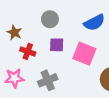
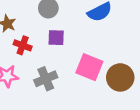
pink square: (84, 54) -> (89, 67), moved

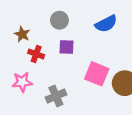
gray cross: (46, 79) -> (56, 96), moved

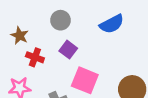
purple square: (66, 47) -> (68, 50), turned 35
pink square: (97, 74) -> (85, 80), moved

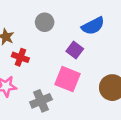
purple square: (68, 50) -> (75, 50), moved

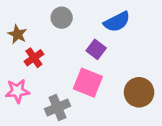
red cross: (20, 57) -> (34, 58), turned 35

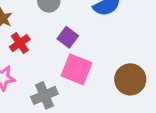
purple square: (96, 49) -> (68, 37), moved

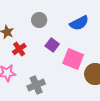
pink square: (76, 69) -> (73, 59), moved

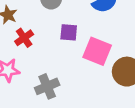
purple square: (52, 45) -> (69, 32), turned -32

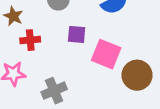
red cross: (24, 38) -> (30, 40), turned 30

